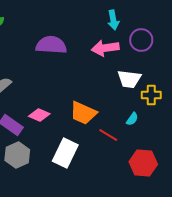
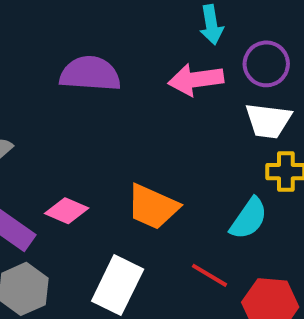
white trapezoid: (129, 79) -> (268, 121), moved
cyan semicircle: (132, 119) -> (249, 219), size x1.6
red line: (108, 135) -> (210, 275), moved

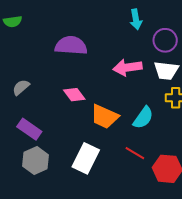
pink arrow: (196, 80) -> (128, 67), moved
pink diamond: (67, 211) -> (74, 95), moved, turned 30
cyan semicircle: (249, 219) -> (143, 118), moved

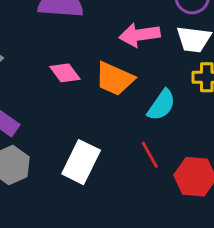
orange trapezoid: (105, 117) -> (115, 79), moved
red line: (135, 153) -> (150, 155), turned 30

